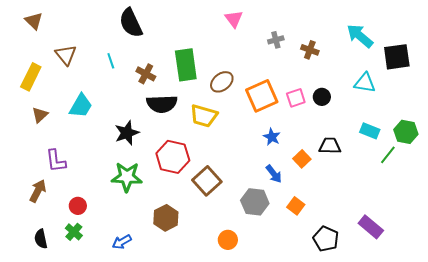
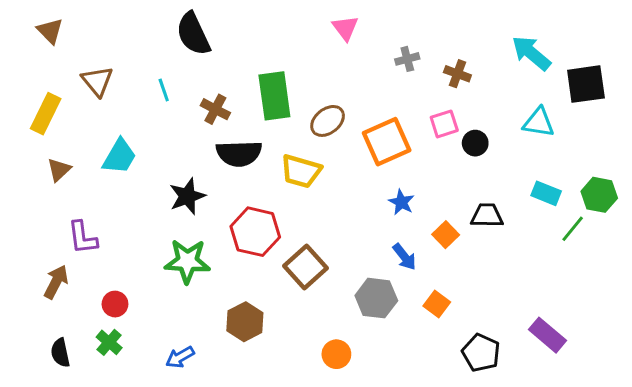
pink square: (296, 98) -> (444, 124), moved

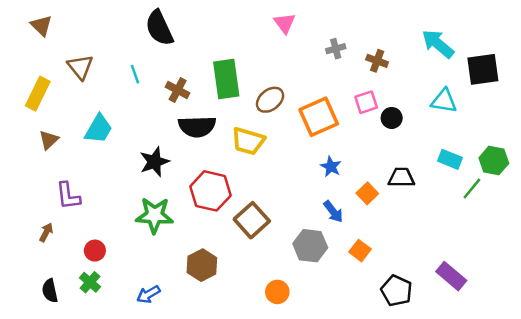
brown arrow: (56, 282) -> (46, 232), size x0.7

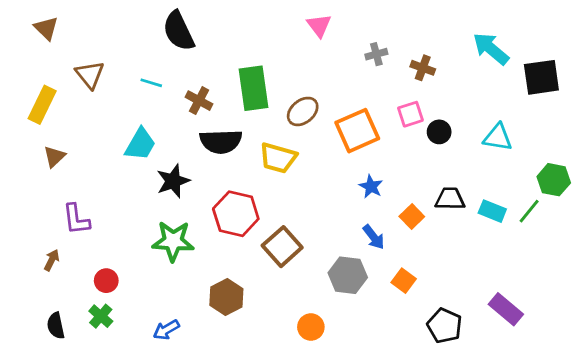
cyan line: (135, 74) -> (151, 83), turned -54
cyan triangle: (444, 101) -> (498, 137), moved
cyan trapezoid: (99, 129) -> (140, 144), moved
cyan rectangle: (450, 159) -> (492, 211), moved

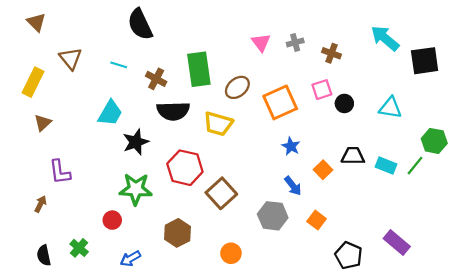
pink triangle: (319, 26) -> (261, 43), moved
red circle: (106, 281) -> (112, 220), moved
orange circle: (311, 327) -> (231, 253), moved

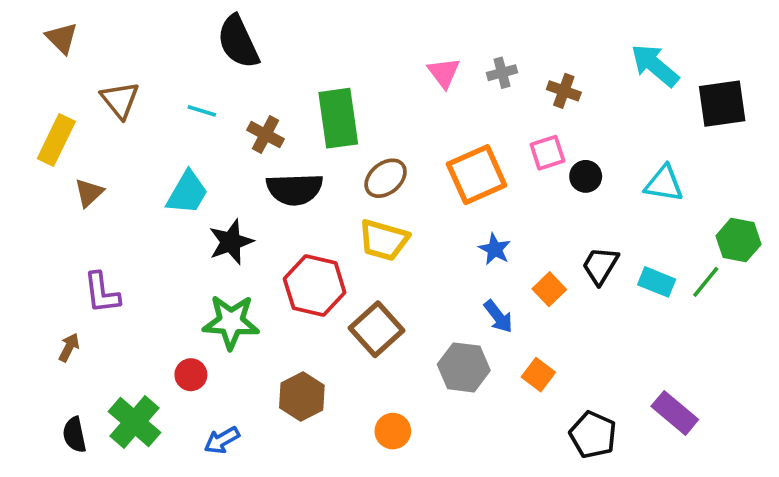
brown ellipse: (237, 87) -> (386, 178), moved
brown triangle: (43, 123) -> (89, 193), moved
yellow trapezoid: (218, 124) -> (384, 240), moved
black trapezoid: (353, 156) -> (600, 266), turned -60
green cross: (79, 248) -> (134, 422), size x1.6

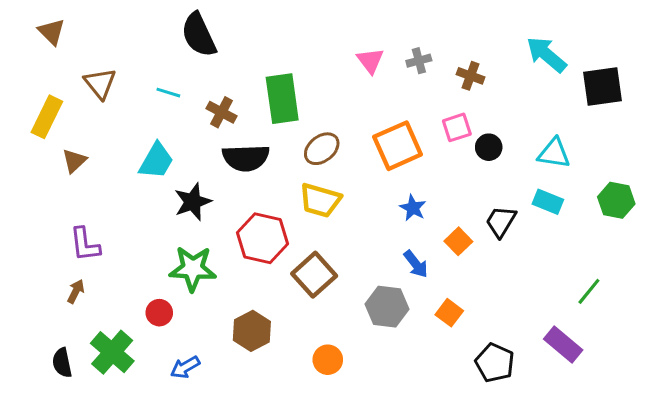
cyan rectangle: (657, 282) -> (548, 202), moved
green line: (706, 282) -> (589, 291), moved
brown arrow: (69, 347) -> (76, 291), moved

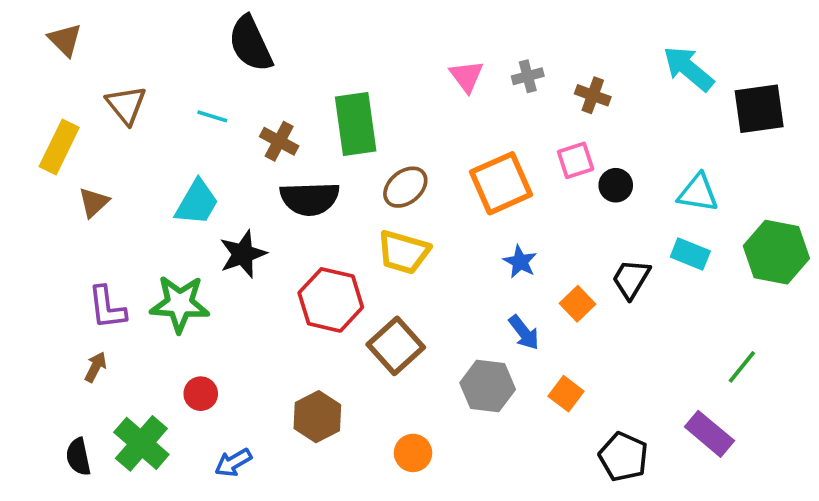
green hexagon: (616, 200) -> (776, 252), size x1.4
green star: (193, 269) -> (180, 304), moved

